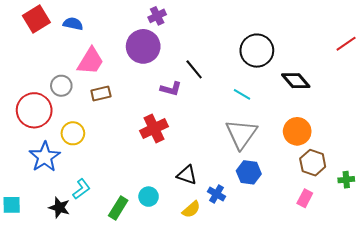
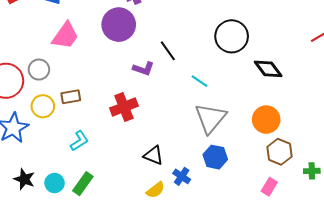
gray circle: (61, 86) -> (39, 70), moved
brown rectangle: (101, 93) -> (71, 97), moved
cyan line: (242, 94) -> (199, 81), moved
cyan L-shape: (82, 189) -> (79, 141), moved
cyan circle: (149, 197) -> (55, 183), moved

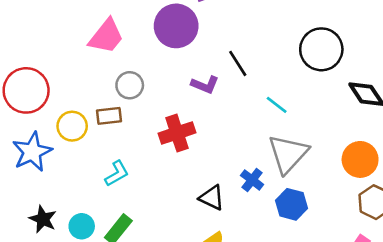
gray circle: (39, 70) -> (130, 85), moved
blue cross: (182, 176) -> (252, 180), moved

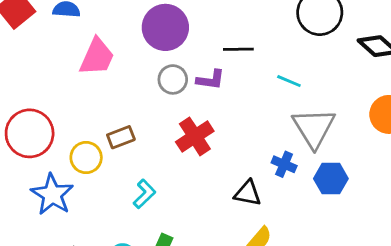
black line: (238, 63) -> (238, 49), turned -44
gray circle: (130, 85) -> (173, 79), moved

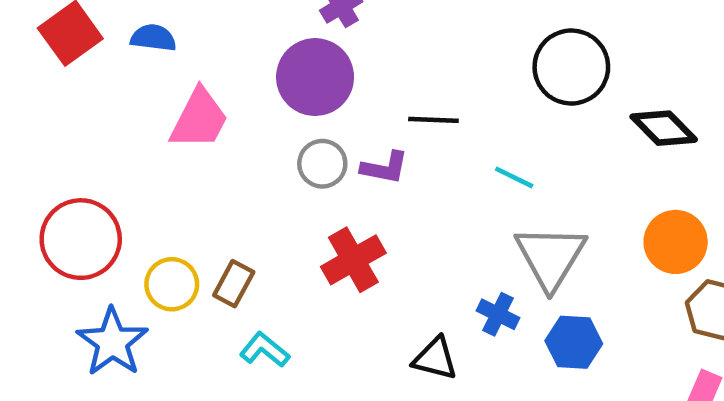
brown rectangle: (121, 137) -> (234, 284), moved, turned -44
cyan L-shape: (144, 194) -> (265, 350), turned -100

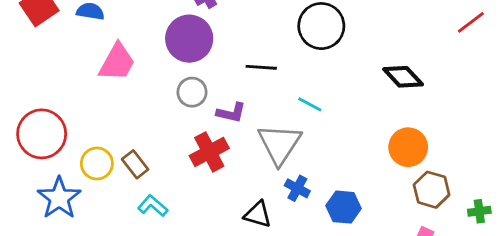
black circle: (571, 67) -> (321, 26), moved
purple L-shape: (385, 168) -> (231, 113), moved
gray triangle: (551, 257) -> (279, 144), moved
brown rectangle: (234, 284) -> (135, 164), turned -68

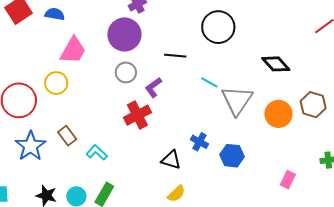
purple L-shape: (231, 113) -> (153, 87), turned 130
gray triangle: (279, 144) -> (237, 100), moved
yellow circle: (97, 163) -> (56, 83), moved
brown rectangle: (135, 164) -> (67, 136), moved
brown hexagon: (432, 190) -> (313, 105), moved

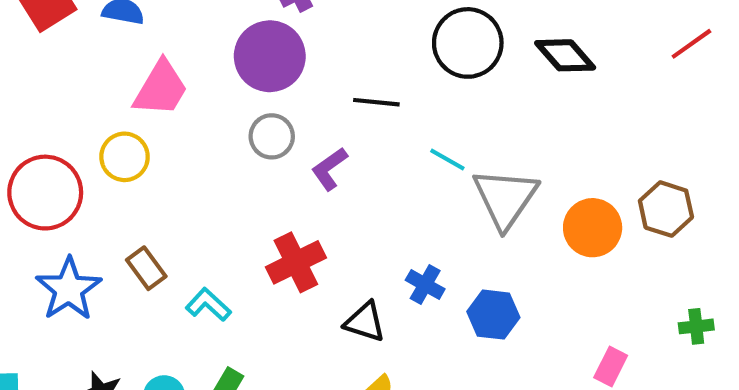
black diamond: (276, 64) -> (565, 55), moved
red cross: (137, 115) -> (296, 262), moved

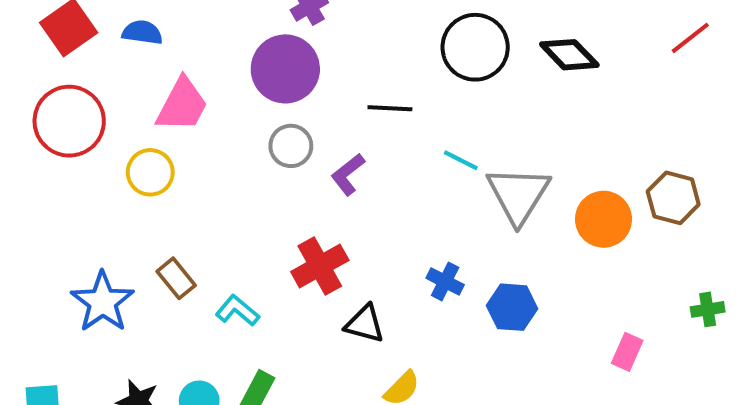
red circle: (45, 193) -> (69, 121), moved
black triangle: (365, 322) -> (365, 324), moved

